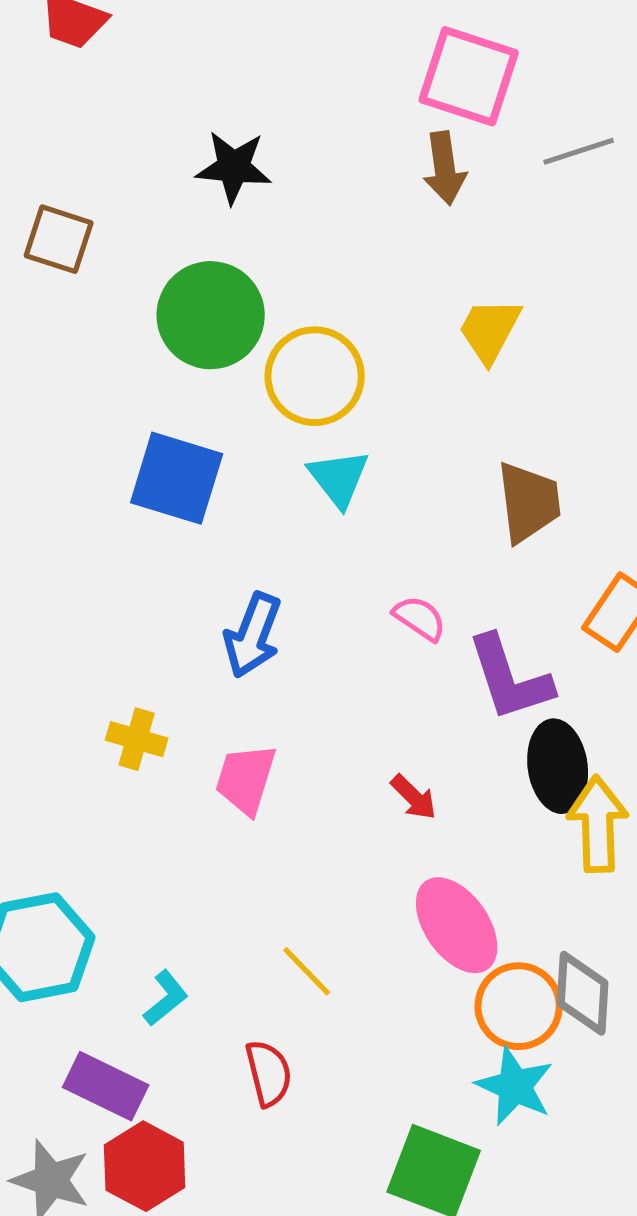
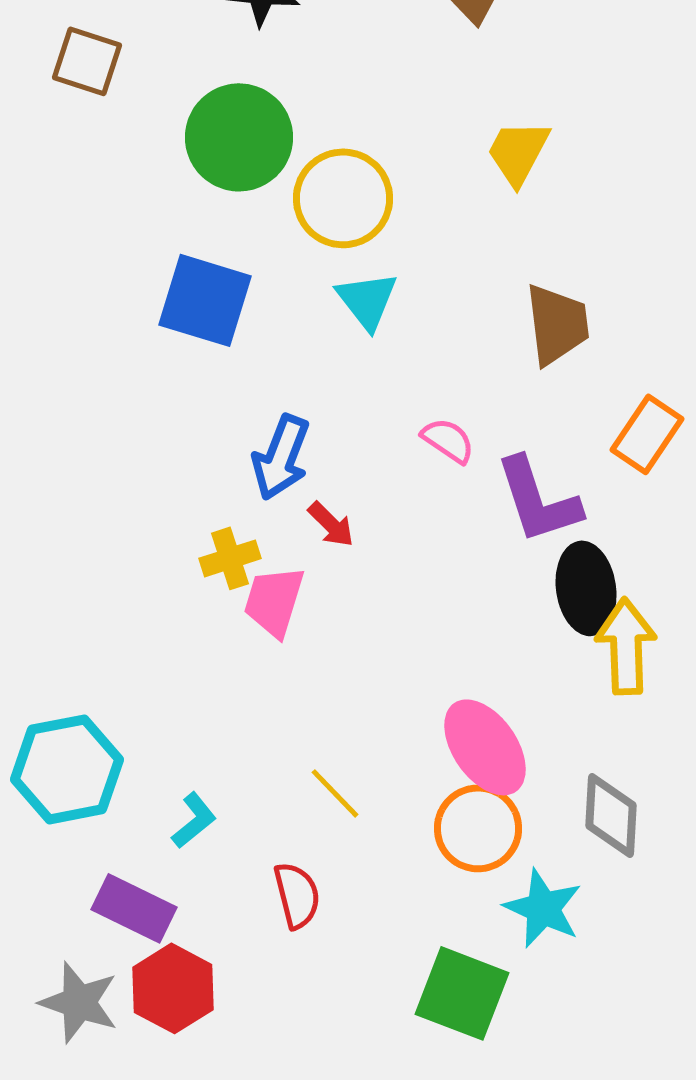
yellow cross: (137, 739) -> (230, 558), moved, turned -34
red arrow: (414, 797) -> (331, 524), moved
orange circle: (519, 1006) -> (478, 828), moved

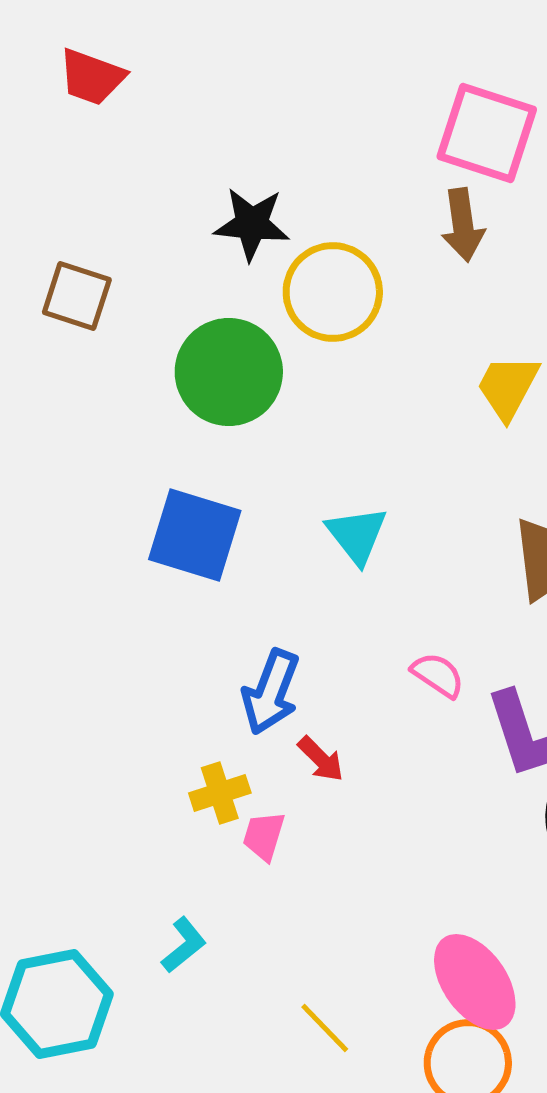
yellow circle: (343, 198) -> (333, 292), moved
pink trapezoid: (274, 601) -> (264, 836), size x0.7
cyan L-shape: (194, 820) -> (184, 945), moved

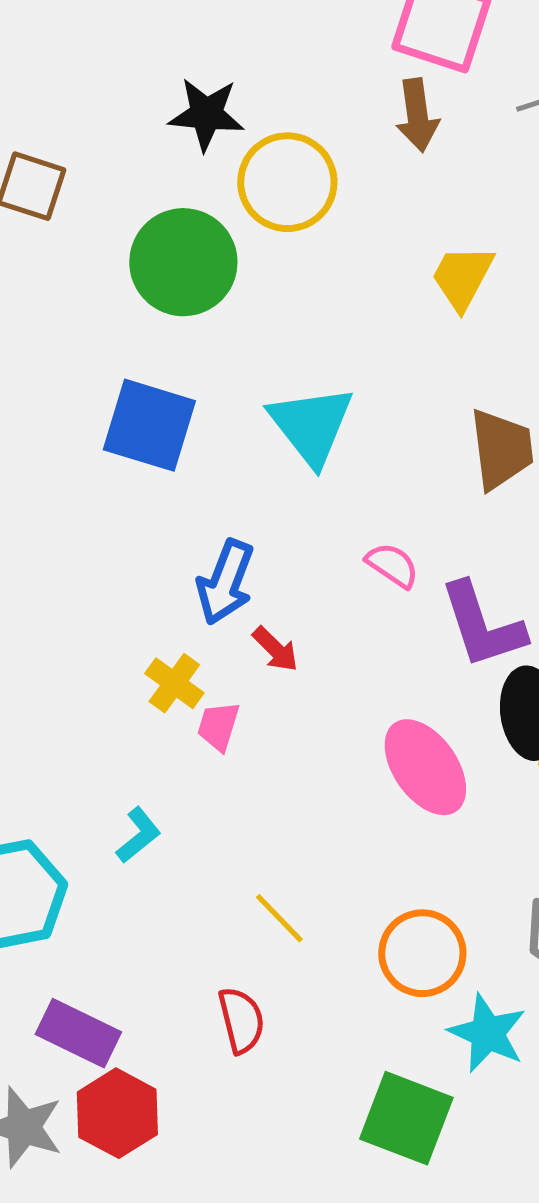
cyan triangle: (357, 535) -> (311, 425), size x1.4
yellow cross: (220, 793) -> (174, 683), turned -36
pink ellipse: (475, 982) -> (425, 767), moved

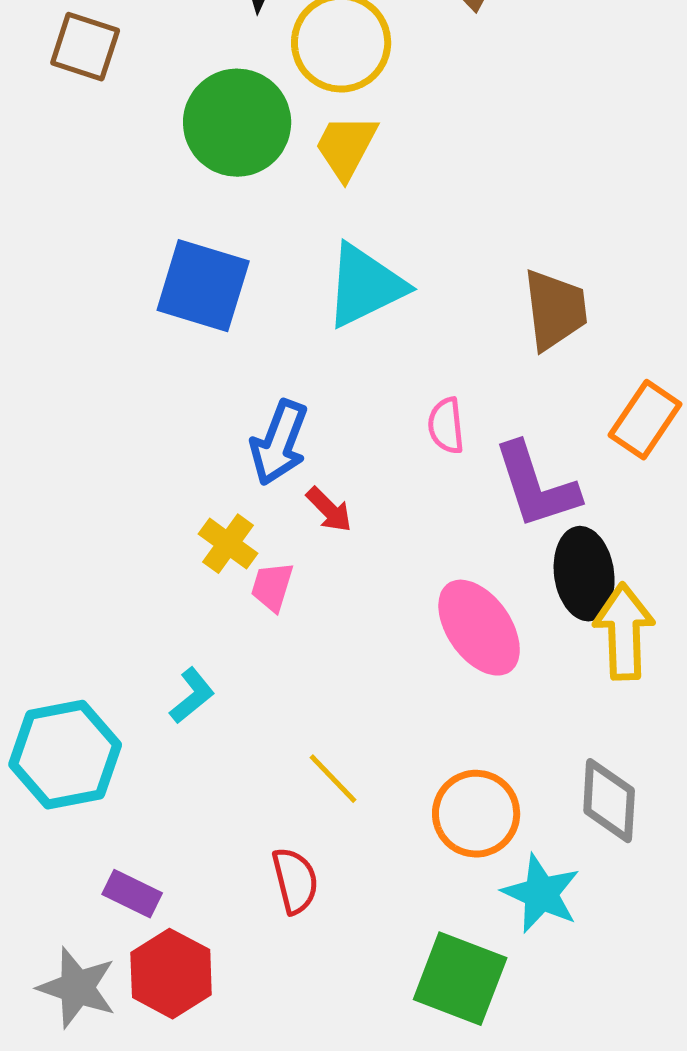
yellow trapezoid: (462, 277) -> (346, 147), moved
cyan triangle: (311, 425) -> (365, 286), turned 42
pink semicircle: (392, 565) -> (446, 426), turned -130
purple rectangle: (78, 1033) -> (132, 894), size x0.7

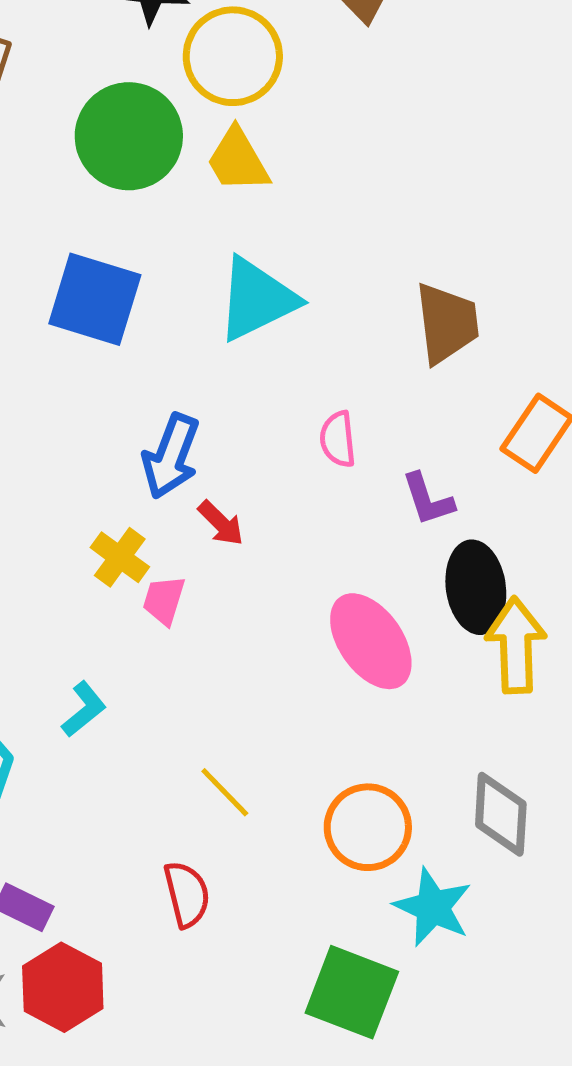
yellow trapezoid: (346, 147) -> (238, 160), turned -58
purple L-shape: (536, 486) -> (428, 499), size x0.6

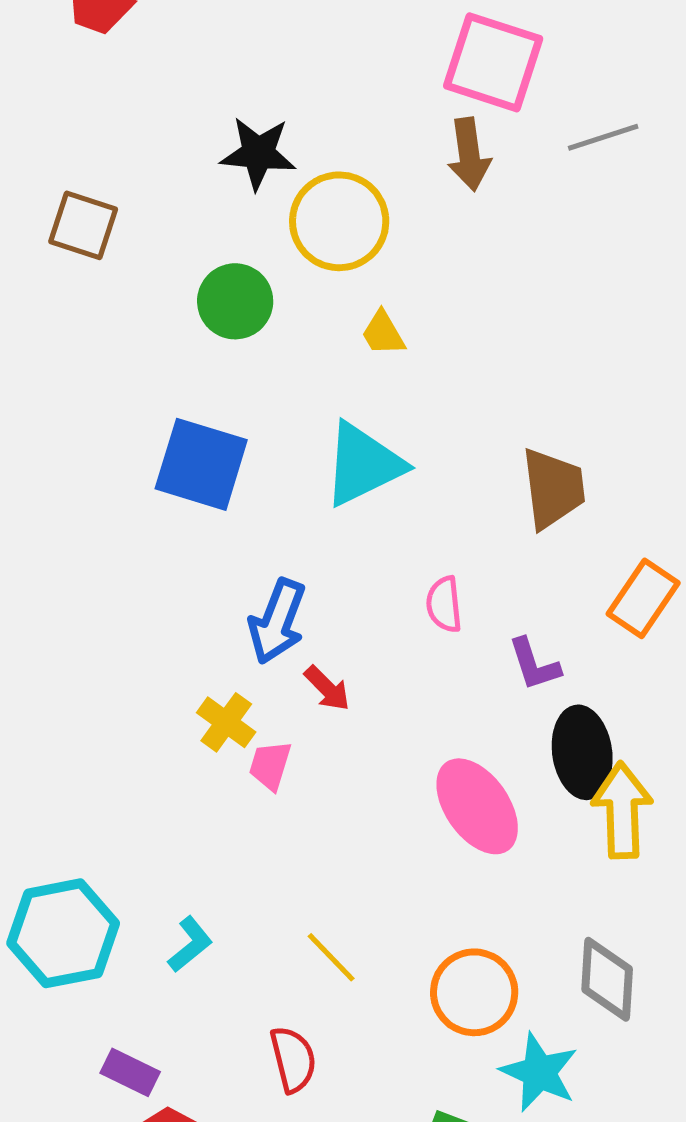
green circle: (129, 136) -> (235, 301), size x0.7
yellow trapezoid: (238, 160) -> (383, 333), moved, size x0.7
cyan L-shape: (84, 709) -> (190, 944), moved

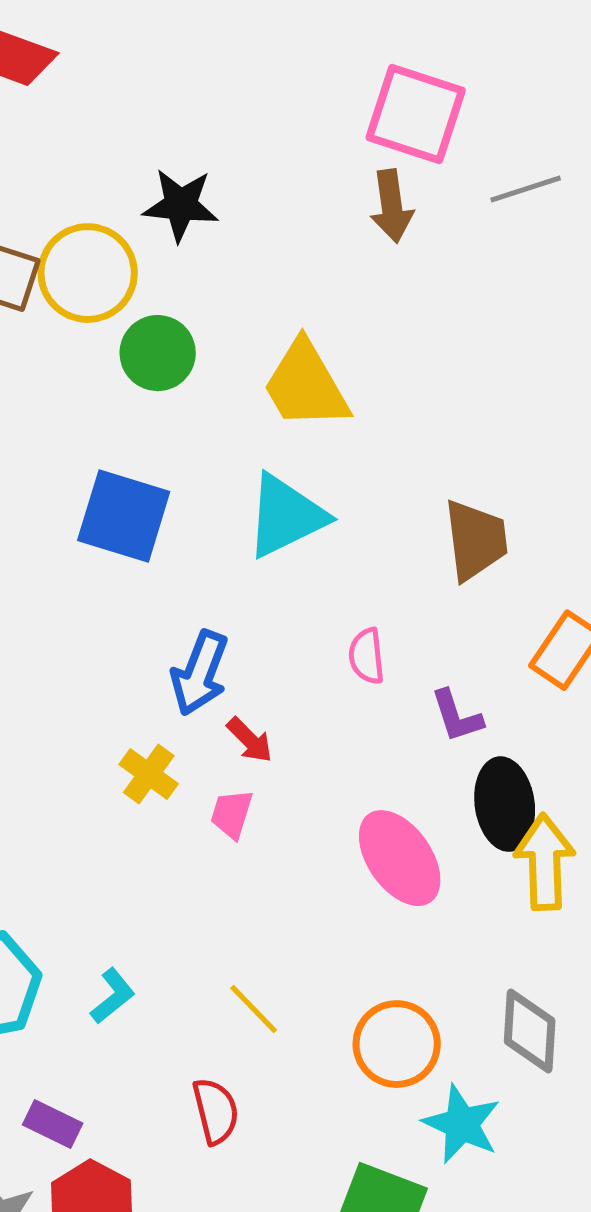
yellow circle: (339, 221) -> (88, 273), moved
yellow trapezoid: (383, 333) -> (306, 385), size x2.0
pink trapezoid: (270, 765) -> (232, 814), moved

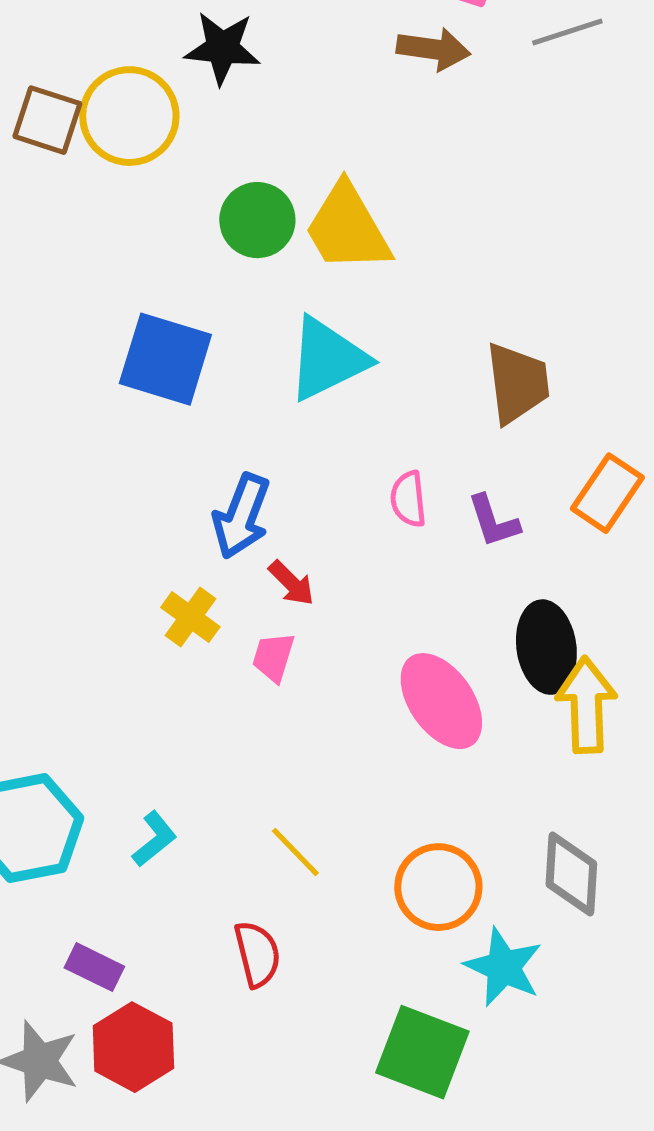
brown arrow: (392, 206) -> (433, 49), turned -74
green circle: (158, 353) -> (257, 220), moved
purple L-shape: (457, 716) -> (493, 521), moved

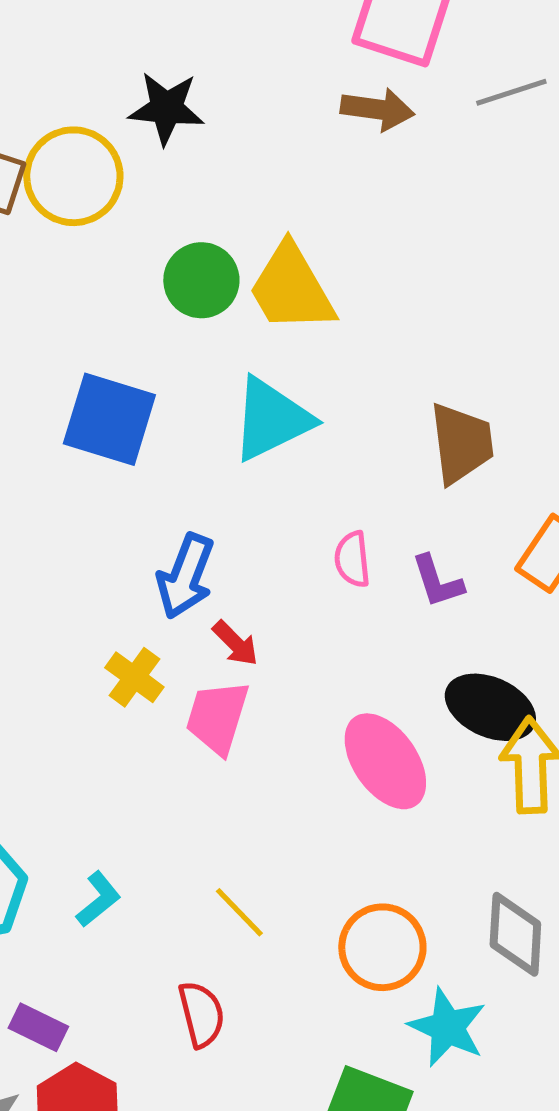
black ellipse: (546, 647) -> (490, 707), turned -58
pink trapezoid: (273, 657) -> (217, 717), size x1.5

